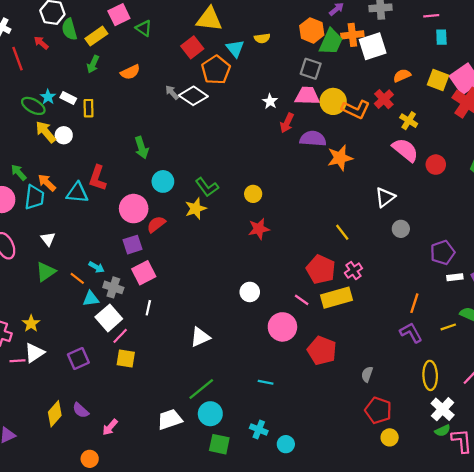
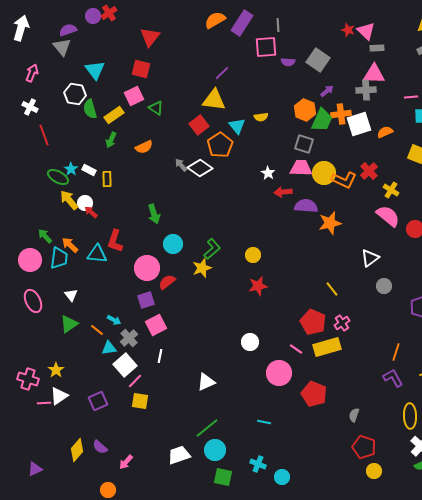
red arrow: (41, 43) -> (91, 212), moved
orange semicircle: (402, 76) -> (385, 132), moved
red arrow: (287, 123) -> (283, 192), turned 60
green L-shape: (207, 187) -> (212, 249), turned -95
gray cross: (113, 287) -> (129, 338), turned 30

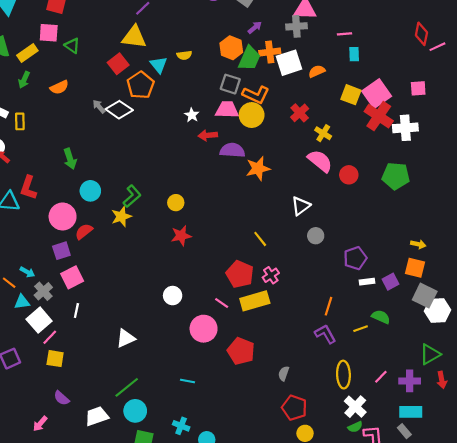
pink square: (134, 96) -> (49, 33), turned 30
orange L-shape: (344, 180) -> (256, 95), moved
purple semicircle: (100, 447) -> (61, 398), moved

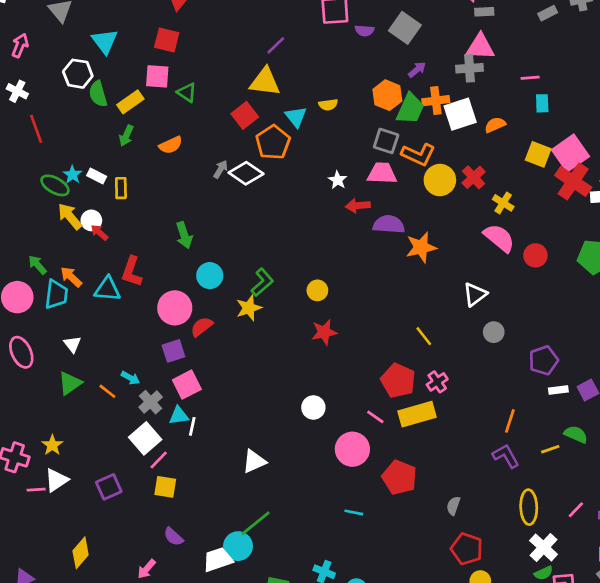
gray arrow: (99, 106) -> (221, 169), turned 72
yellow circle: (252, 115) -> (440, 180), moved
cyan triangle: (22, 302) -> (179, 416), moved
cyan line: (188, 381) -> (354, 512), moved
cyan circle: (135, 411) -> (238, 546), moved

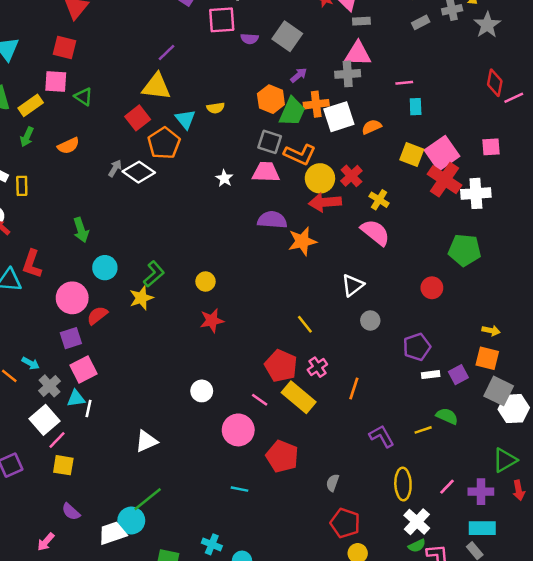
red arrow: (358, 206) -> (325, 202), moved, size x1.4
red circle: (535, 255) -> (432, 288), moved
yellow rectangle: (417, 414) -> (299, 397), turned 56
orange line: (510, 421) -> (354, 388), moved

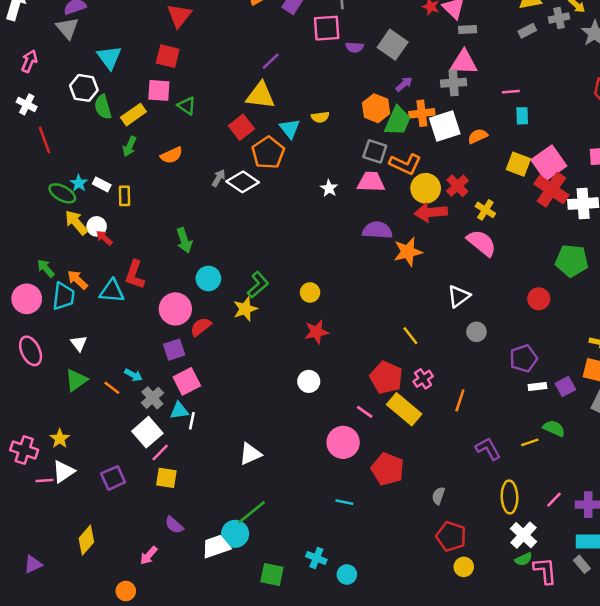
white circle: (202, 391) -> (309, 381), moved

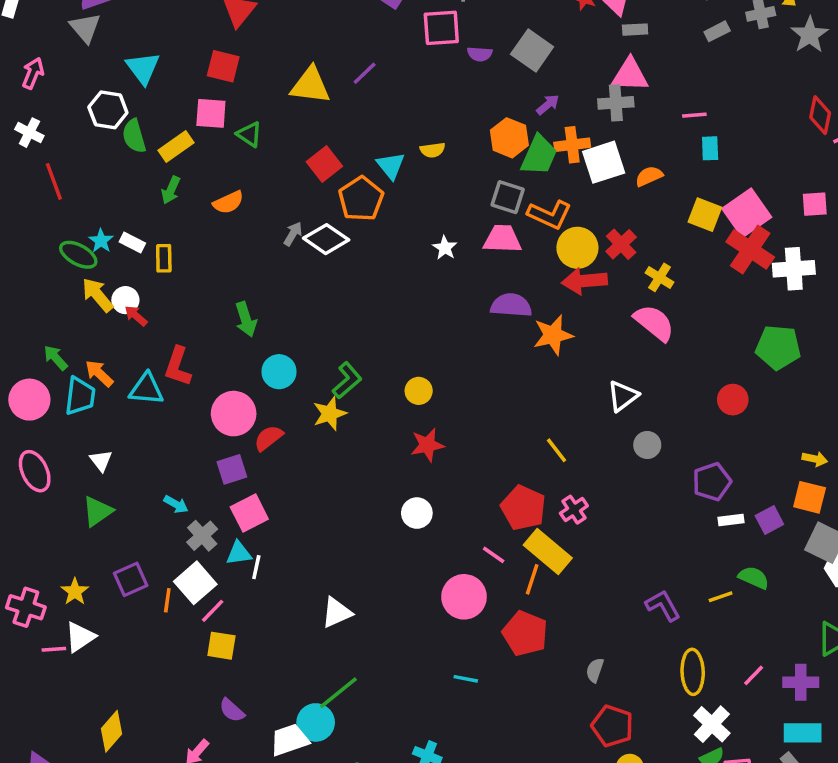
yellow triangle: (260, 96) -> (310, 85), moved
orange line: (112, 388) -> (167, 600), moved, turned 60
orange line: (460, 400) -> (532, 579), moved
purple square: (113, 478) -> (131, 579), moved

